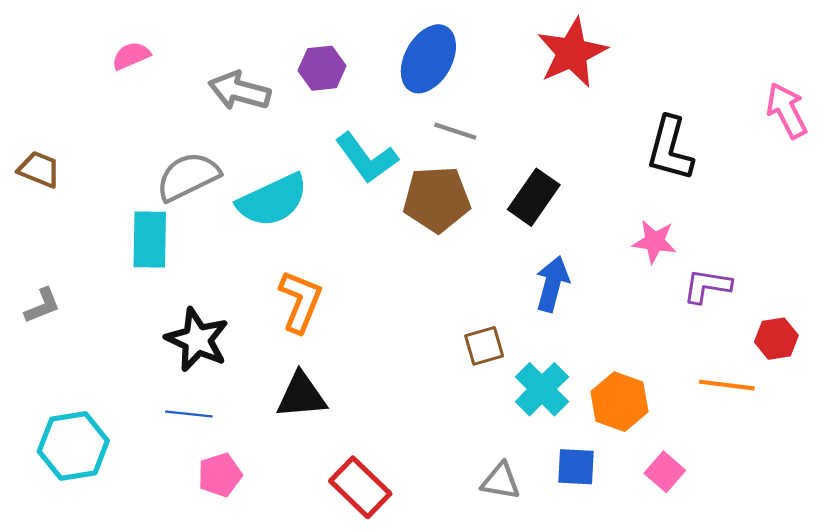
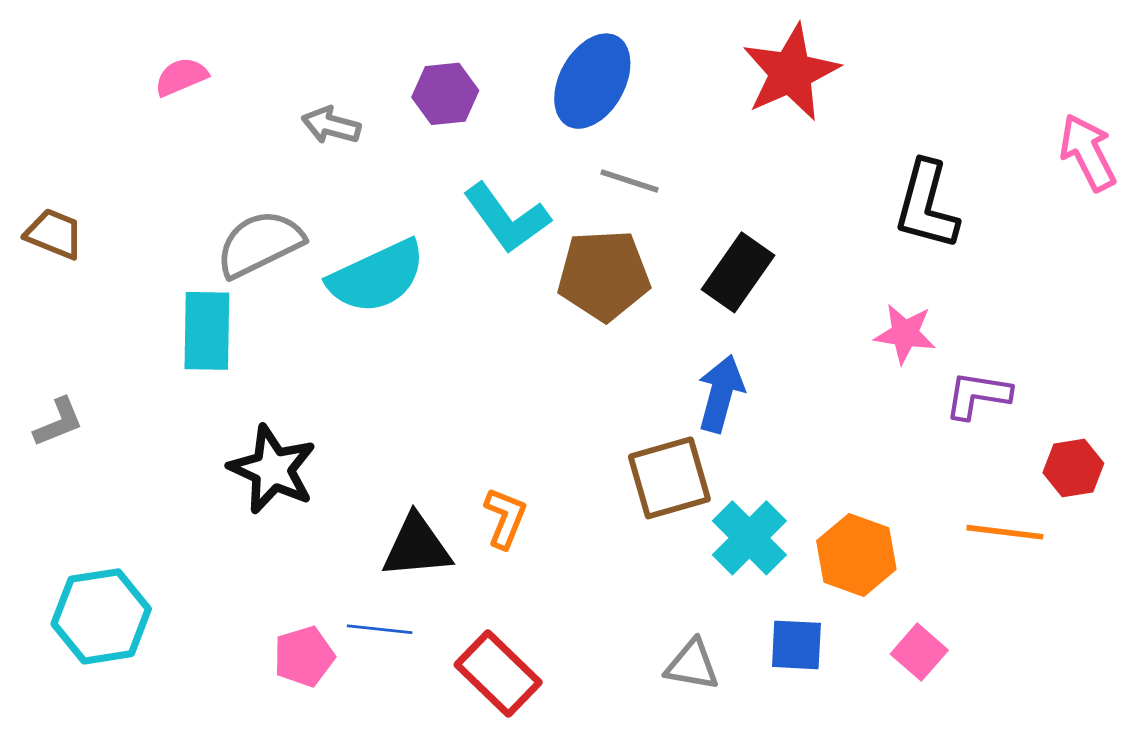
gray arrow: (239, 91) -> (331, 125), size x0.7
blue arrow: (552, 284) -> (721, 394), moved
orange L-shape: (300, 301) -> (505, 518), moved, size x0.7
brown square: (484, 346) -> (669, 478), size x1.5
blue line: (189, 414) -> (380, 629), moved

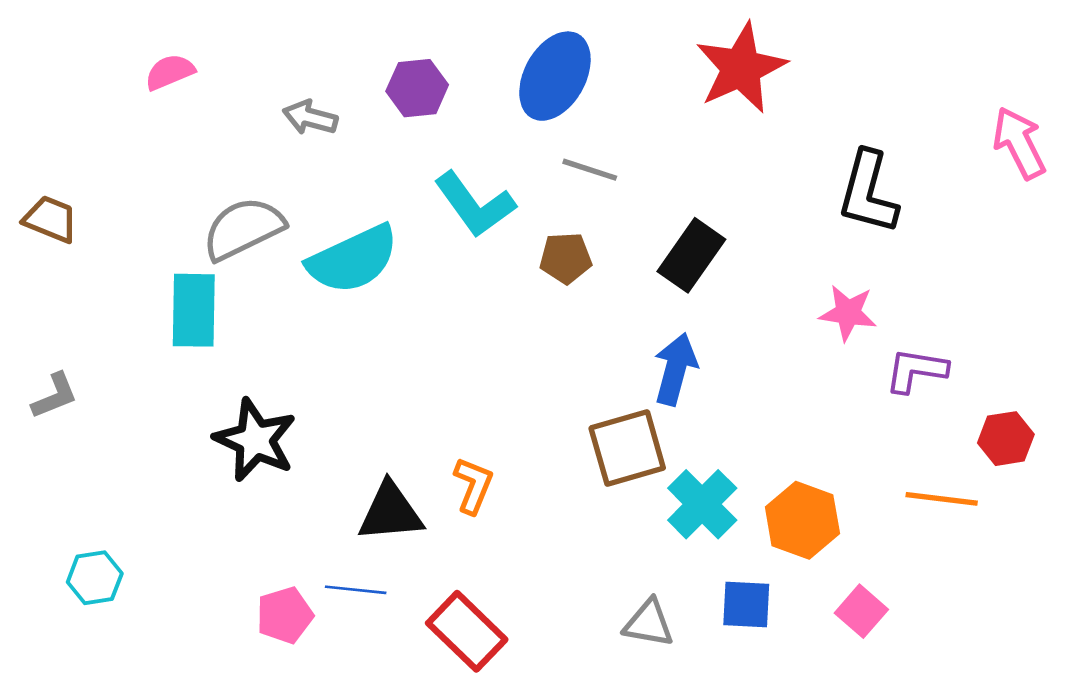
brown pentagon: (604, 275) -> (566, 258), size x0.6
cyan hexagon: (101, 616) -> (95, 578), size x0.6

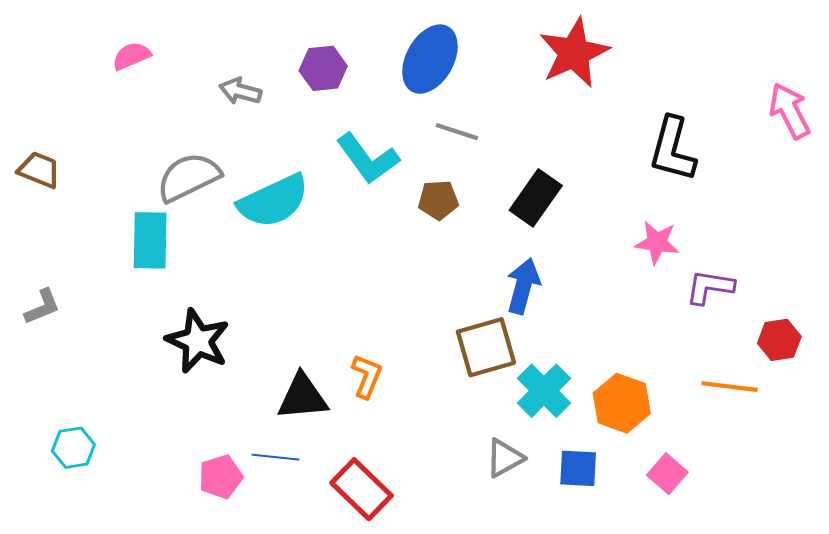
gray triangle: (649, 623) -> (505, 458), moved, turned -39

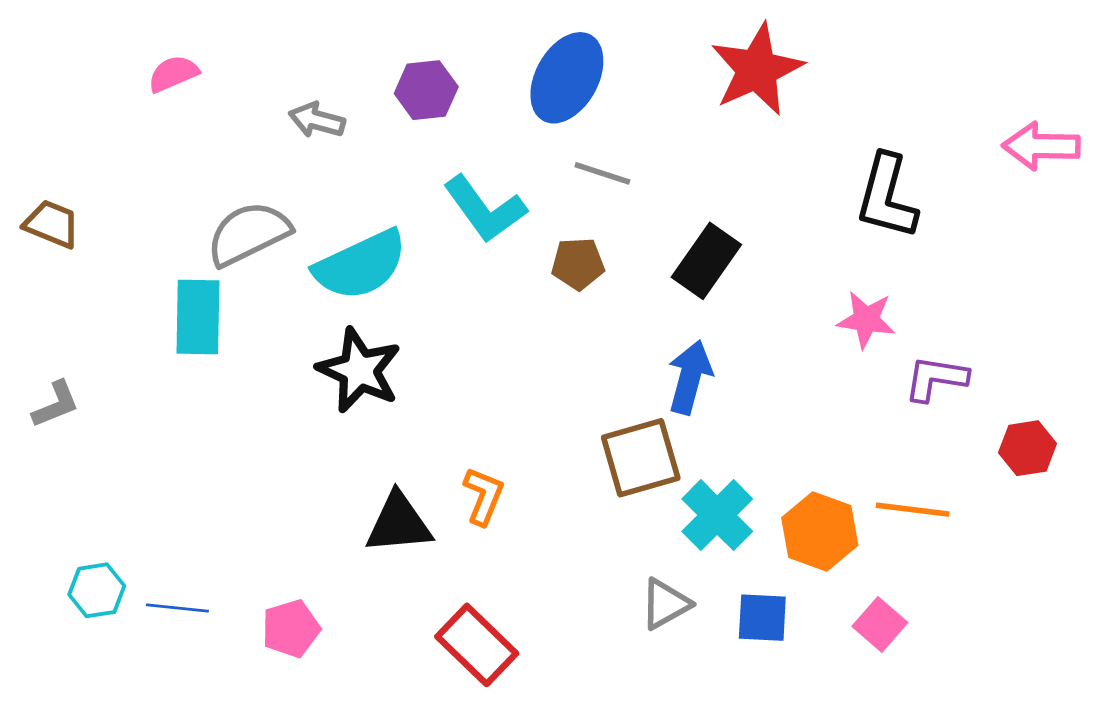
pink arrow: (790, 111) -> (1041, 146), turned -62
black star: (198, 341) -> (359, 370), moved
orange line: (730, 387) -> (913, 510), moved
blue line: (276, 457) -> (177, 608), moved

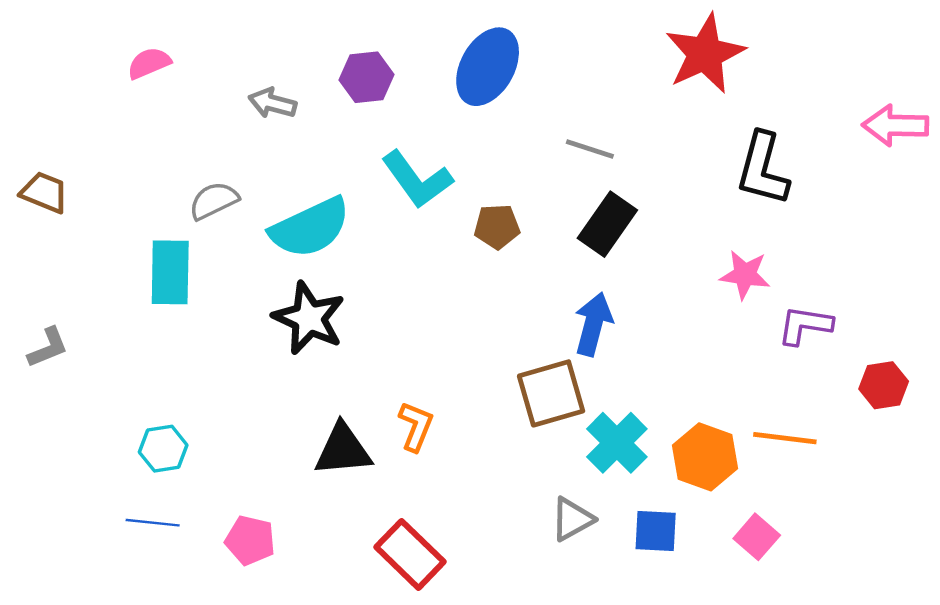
red star: (757, 70) -> (705, 54), moved
gray line: (602, 173) -> (590, 149), moved
gray semicircle: (248, 234) -> (214, 201), size x0.7
cyan hexagon: (97, 590) -> (163, 449), moved
pink pentagon: (291, 629) -> (250, 540), turned 30

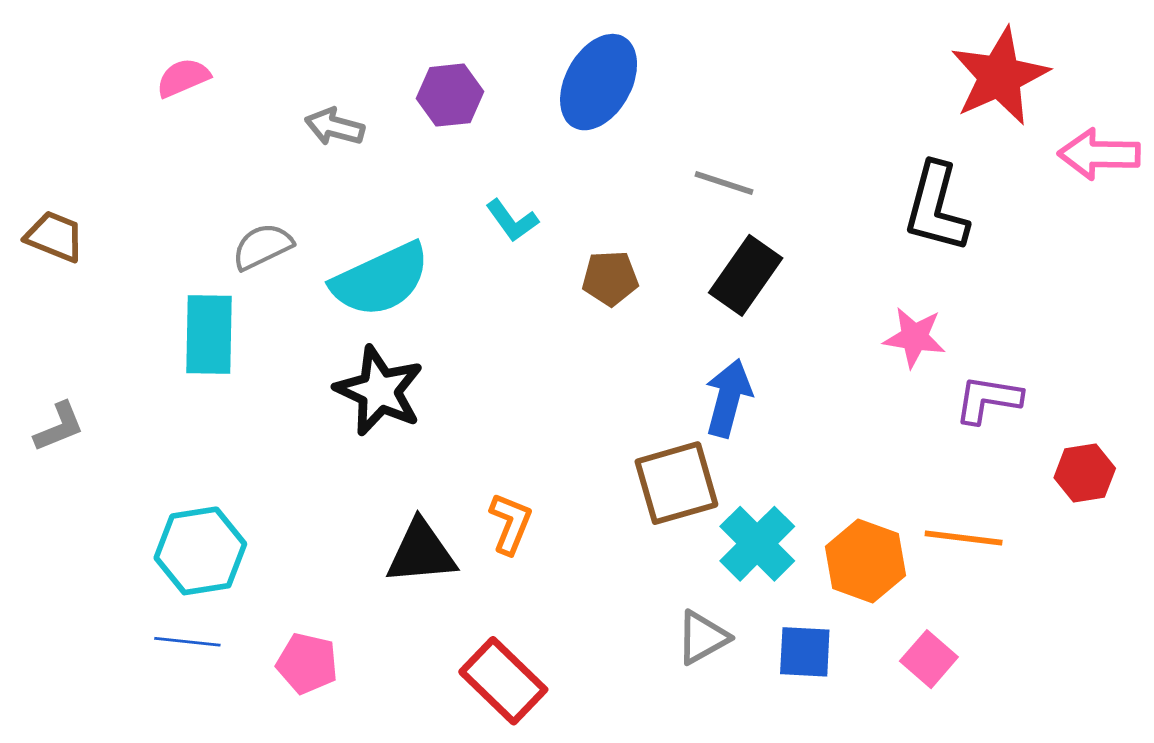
red star: (705, 54) -> (1000, 76), moved
cyan L-shape: (417, 179) -> (512, 221), size x0.6
cyan hexagon: (163, 449) -> (200, 551), size x1.5

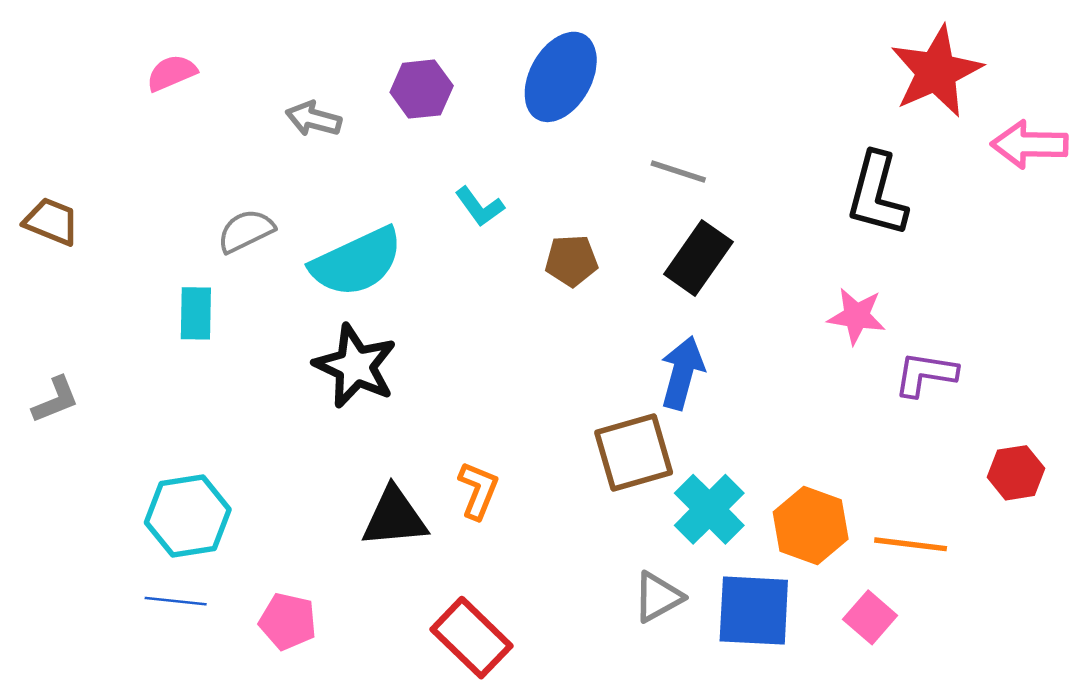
cyan rectangle: (209, 334) -> (196, 313), size x0.7
red hexagon: (1085, 473) -> (1016, 473), moved
orange line: (964, 538) -> (911, 544), moved
blue square: (805, 652) -> (754, 611), size x1.5

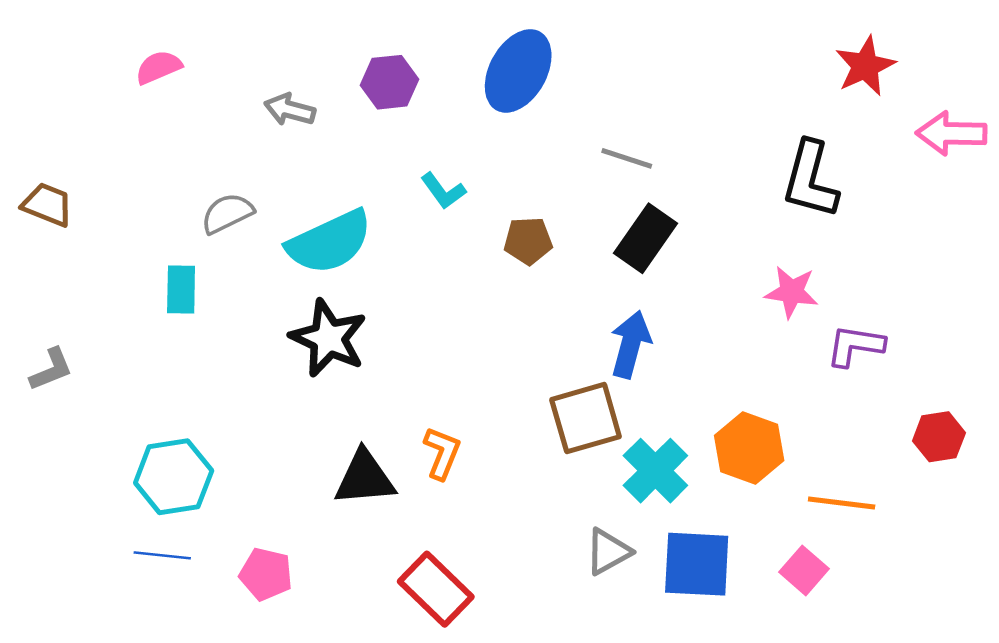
red star: (936, 72) -> (865, 66), size x0.7
orange hexagon: (811, 525) -> (749, 448), moved

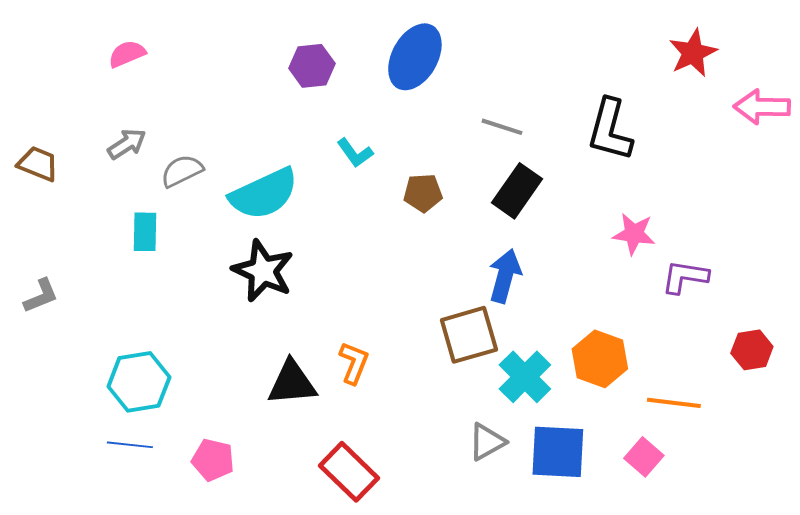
gray arrow: (290, 110) -> (127, 144), moved, turned 132
black L-shape: (810, 180) -> (610, 130), moved

